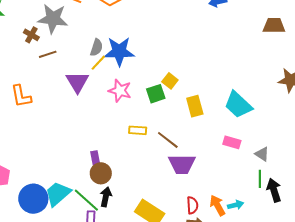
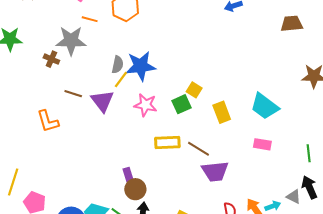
brown line: (48, 54) -> (73, 94), moved, turned 42
yellow rectangle: (138, 130) -> (167, 142), size x1.4
gray triangle: (262, 154) -> (294, 197), moved
green line: (260, 179) -> (309, 153), moved

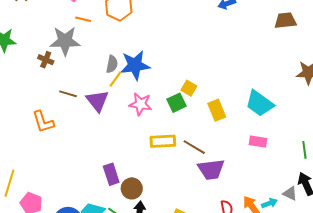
purple rectangle: (128, 174) -> (111, 174), moved, size x1.5

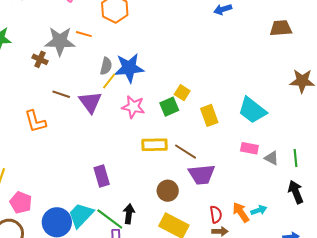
orange line: (83, 19) -> (84, 34), moved
brown circle: (132, 188) -> (168, 191), moved
gray triangle: (290, 193) -> (272, 158), moved

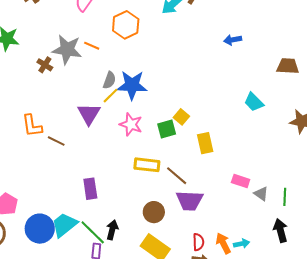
brown line: (61, 94) -> (56, 141), moved
cyan trapezoid: (252, 110) -> (254, 102), moved, size x0.7

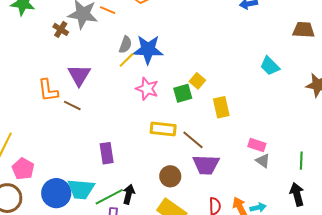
purple triangle: (89, 114) -> (79, 75), moved
gray triangle: (261, 194) -> (263, 161), moved
cyan trapezoid: (64, 225) -> (81, 189), turned -136
green line: (93, 232) -> (109, 197), turned -72

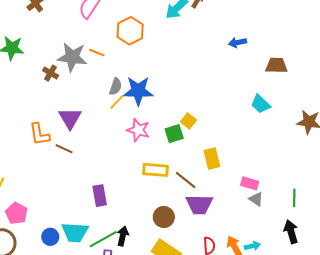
brown trapezoid: (304, 30) -> (276, 65), moved
yellow rectangle: (221, 107) -> (212, 158), moved
blue circle: (56, 193) -> (50, 237), size x0.6

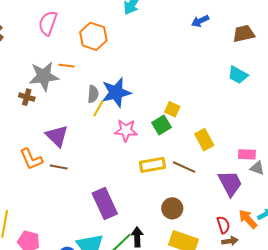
purple rectangle: (100, 196) -> (105, 203), size x1.4
purple trapezoid: (199, 204) -> (230, 183), moved, turned -104

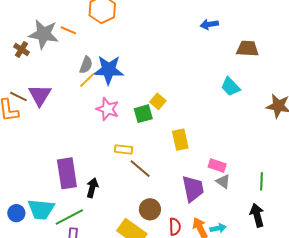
yellow rectangle: (152, 165) -> (123, 149), size x0.7
brown line: (59, 167) -> (18, 96), moved
brown line: (184, 167) -> (140, 169), moved
brown circle: (172, 208) -> (150, 209), moved
black arrow: (137, 237) -> (92, 188), moved

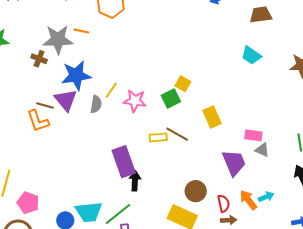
gray semicircle: (86, 65) -> (96, 104), moved
blue star: (109, 70) -> (76, 75), moved
yellow line: (87, 80) -> (111, 90), moved
brown line: (140, 169) -> (177, 134), moved
purple rectangle: (67, 173) -> (124, 162), moved

